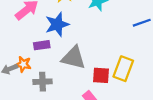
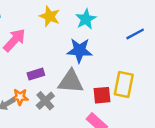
blue star: (57, 24) -> (79, 50), moved, turned 30
gray cross: (43, 82) -> (45, 101), moved, turned -30

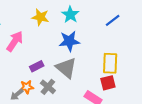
gray triangle: (71, 82) -> (66, 68), turned 45
red square: (102, 95) -> (108, 83), moved

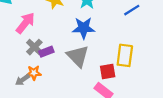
red square: (108, 83) -> (108, 71), moved
gray cross: (48, 87) -> (34, 47), moved

